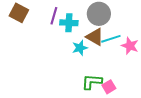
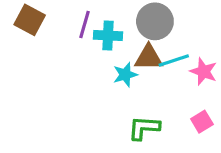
brown triangle: (95, 37) -> (149, 57), turned -30
pink square: (109, 87) -> (202, 122), moved

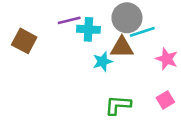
brown square: (30, 20) -> (24, 41), moved
purple line: (84, 24) -> (69, 20), turned 60
cyan line: (174, 61) -> (142, 32), moved

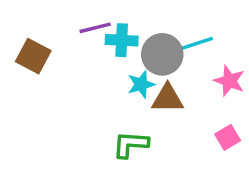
gray circle: (127, 18) -> (162, 54), moved
brown triangle: (122, 47) -> (168, 99), moved
green L-shape: (118, 105) -> (130, 144), moved

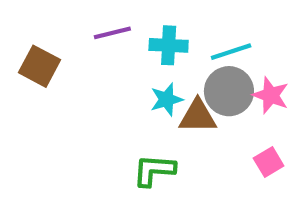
cyan cross: (122, 40) -> (169, 45), moved
gray circle: (162, 54) -> (229, 91), moved

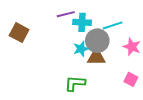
purple line: (112, 33) -> (66, 14), moved
gray circle: (229, 91) -> (97, 41), moved
pink square: (269, 162) -> (131, 79), turned -32

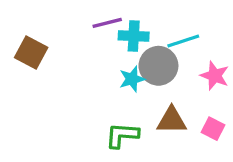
brown triangle: (96, 57) -> (172, 120), moved

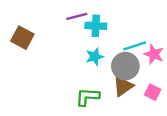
cyan line: (183, 41) -> (135, 46), moved
gray circle: (158, 66) -> (125, 66), moved
brown triangle: (172, 120) -> (123, 86), turned -35

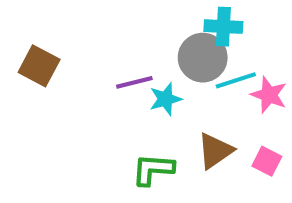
purple line: (77, 16) -> (134, 82), moved
cyan cross: (96, 26) -> (223, 27), moved
gray circle: (125, 66) -> (203, 58), moved

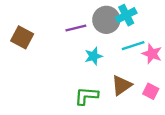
cyan cross: (223, 27) -> (126, 15), turned -30
gray circle: (203, 58) -> (106, 20), moved
purple line: (134, 82) -> (76, 28), moved

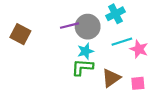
gray circle: (106, 20) -> (88, 27), moved
pink square: (151, 91) -> (138, 83), turned -32
green L-shape: (86, 96) -> (82, 67), moved

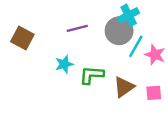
gray circle: (88, 27) -> (119, 31), moved
cyan line: (122, 42) -> (136, 46), turned -42
cyan star: (86, 51) -> (64, 64), moved

